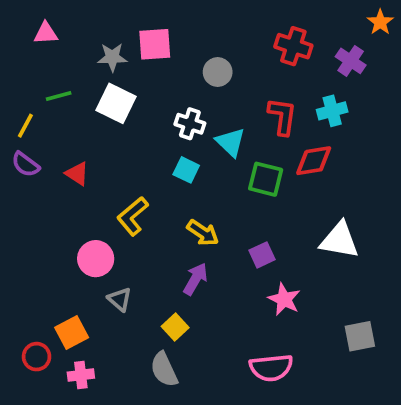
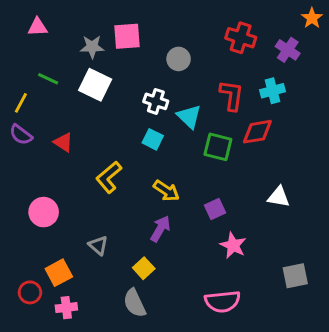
green line: (59, 96) -> (48, 79), turned 40
white triangle: (340, 240) -> (279, 197), size x0.7
pink circle: (96, 259) -> (44, 212), moved

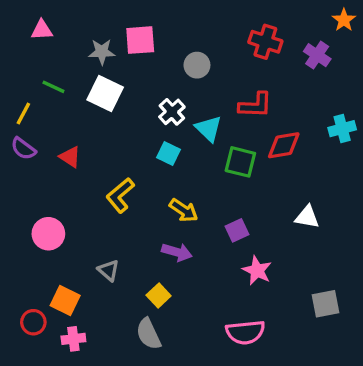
cyan cross: (273, 91) -> (342, 129), moved
red L-shape: (232, 95) -> (255, 105), turned 84
white cross: (156, 101) -> (172, 112), turned 30
purple arrow: (160, 229) -> (177, 252), turned 76
orange square: (59, 273) -> (65, 300), turned -36

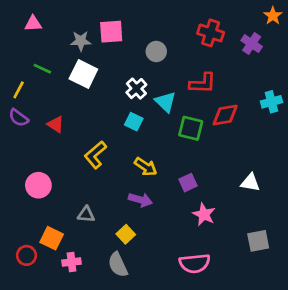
white triangle: (307, 217) -> (250, 183), moved
gray triangle: (108, 270) -> (86, 214), turned -36
pink cross: (73, 339) -> (72, 262), moved

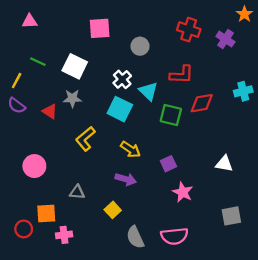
gray star: (81, 41) -> (72, 98), moved
cyan square: (134, 122) -> (120, 109), size x1.5
orange square: (52, 238) -> (46, 214), turned -30
gray semicircle: (118, 265) -> (135, 237), moved

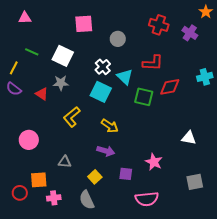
purple square: (168, 164) -> (126, 174), moved, turned 32
gray semicircle: (135, 237) -> (87, 200), moved

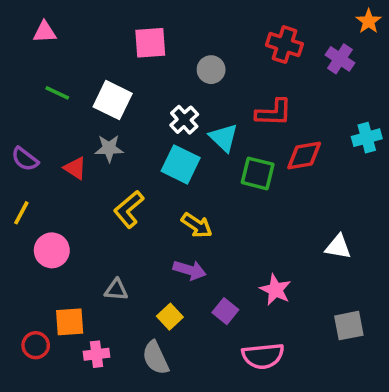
yellow line: (14, 68) -> (21, 213), moved
purple square: (126, 174) -> (225, 311), turned 32

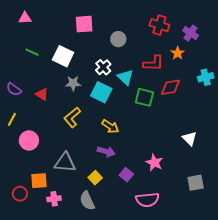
orange star: (369, 21) -> (178, 53), moved
gray star: (109, 148) -> (73, 83), moved
white triangle: (338, 247) -> (190, 138), turned 35
gray triangle: (116, 290) -> (65, 163), size x1.6

